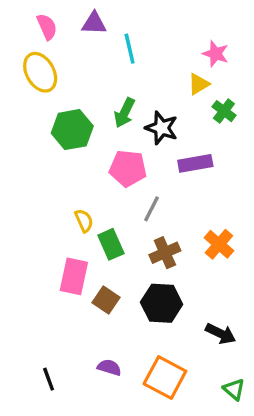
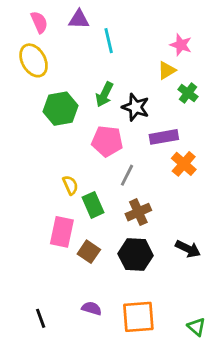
orange cross: (219, 244) -> (184, 164), moved
black arrow: (221, 334) -> (188, 249), moved
orange square: (165, 377) -> (138, 317), turned -32

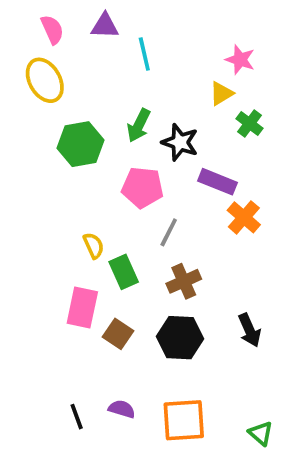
purple rectangle: (164, 137) -> (218, 182), turned 32
black arrow: (188, 249) -> (250, 330), turned 40
black line: (41, 318) -> (77, 417), moved

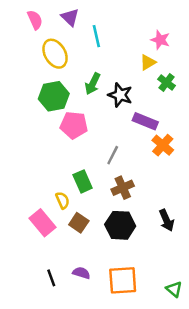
purple triangle: (105, 26) -> (70, 17), turned 42
yellow ellipse: (45, 80) -> (55, 54), moved
pink pentagon: (142, 187) -> (74, 125), moved
yellow semicircle: (94, 246) -> (63, 200), moved
pink rectangle: (82, 308) -> (43, 223), moved, turned -52

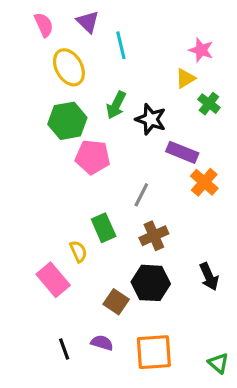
brown square: (79, 223) -> (116, 302), moved

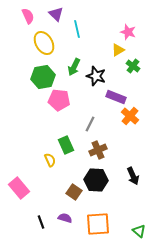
pink rectangle: (53, 280) -> (19, 188), moved

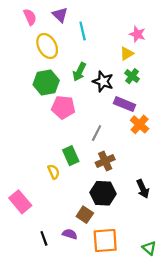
green cross: (133, 66) -> (132, 76), moved
brown square: (74, 192) -> (85, 215), moved

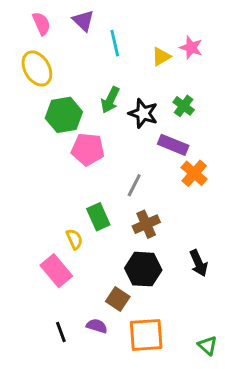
yellow ellipse: (47, 46) -> (37, 68), moved
yellow triangle: (127, 54) -> (161, 57), moved
pink rectangle: (20, 202) -> (56, 271), moved

